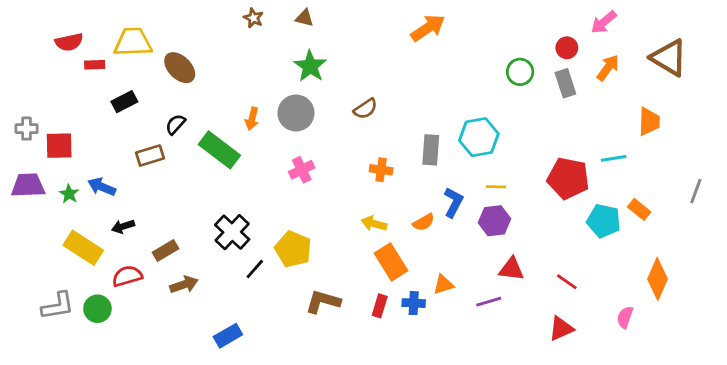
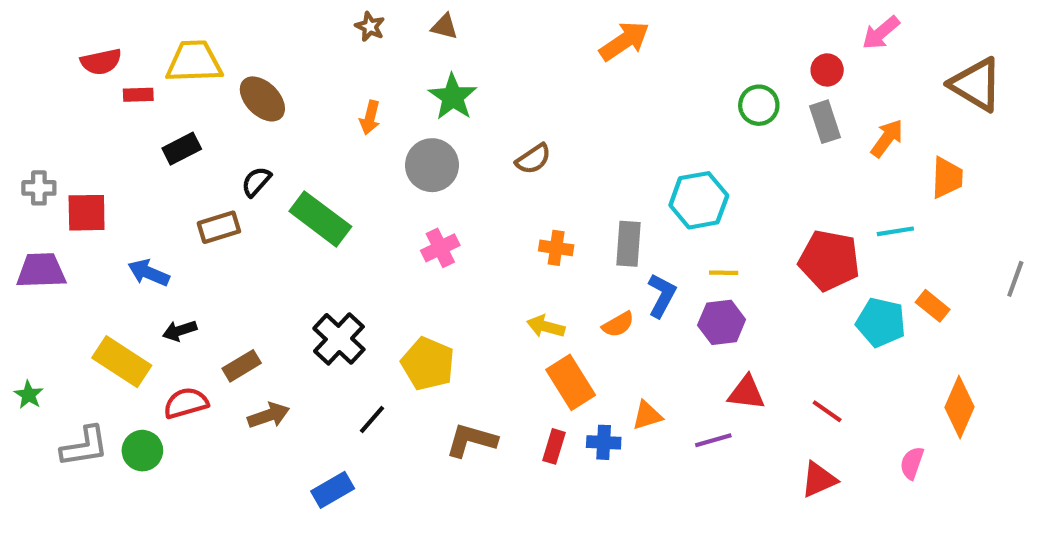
orange arrow: (608, 68) -> (887, 138), moved
orange arrow: (252, 119) -> (370, 118), moved
gray rectangle: (431, 150) -> (629, 244), moved
green star: (69, 194) -> (29, 395), moved
black line: (255, 269) -> (372, 420), moved

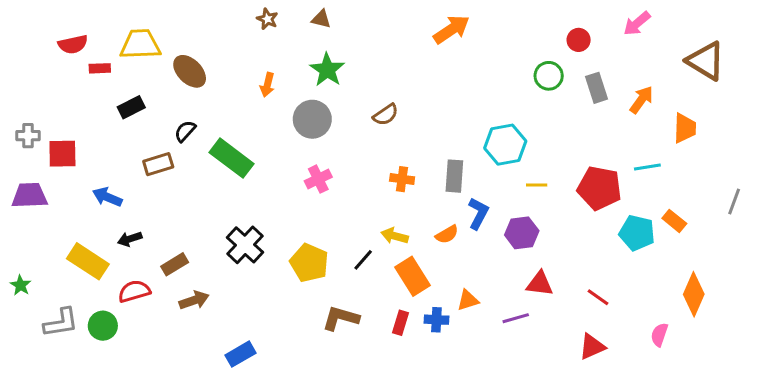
red circle: (827, 70) -> (579, 40), moved
yellow line: (724, 273) -> (537, 185), moved
black line: (372, 420) -> (363, 260), moved

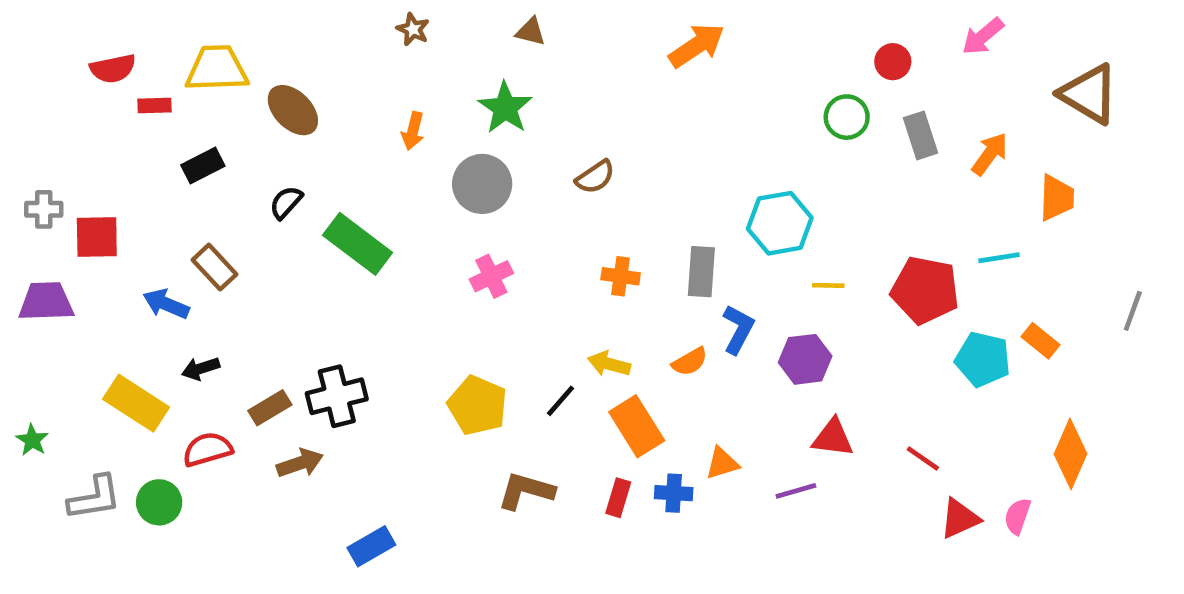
brown triangle: (321, 19) -> (531, 32), moved
brown rectangle: (158, 164) -> (214, 267), moved, turned 64
black cross: (245, 245) -> (337, 396), moved, turned 33
red triangle: (592, 347) -> (960, 519), moved

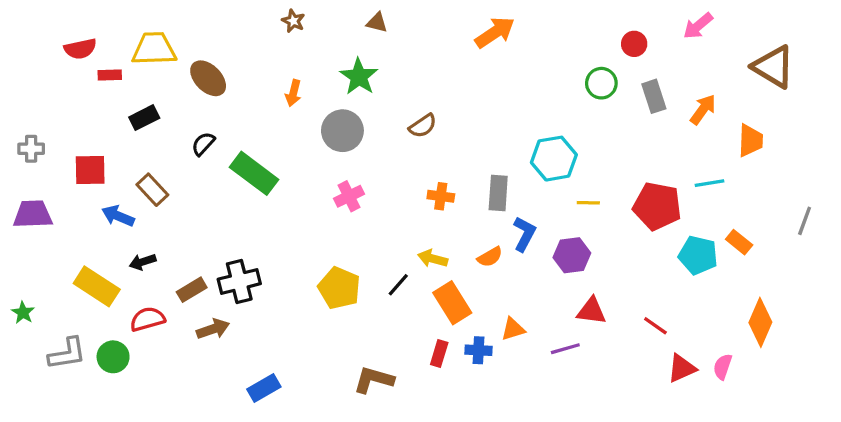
red square: (97, 237) -> (90, 170), moved
brown L-shape: (526, 491) -> (374, 380), moved

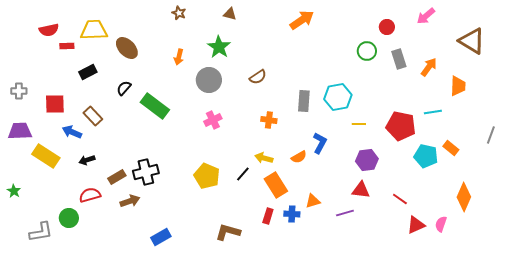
gray rectangle: (498, 193) -> (304, 101), moved
purple hexagon: (572, 255) -> (367, 160), moved
yellow rectangle: (97, 286) -> (46, 156), moved
gray L-shape: (67, 354) -> (41, 232), moved

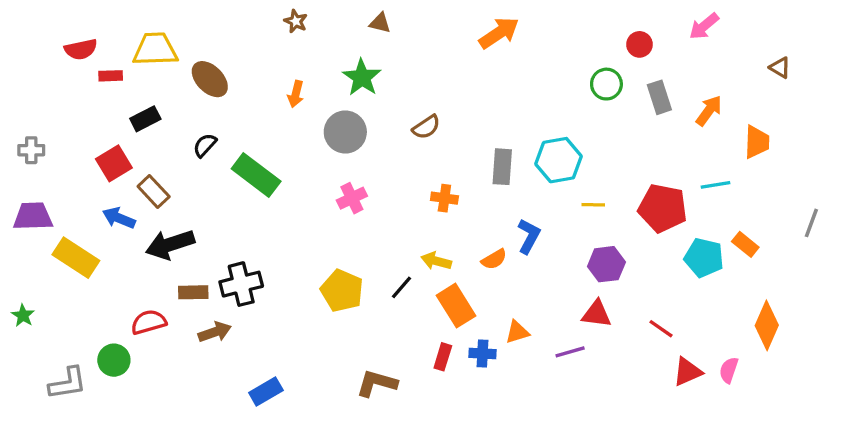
brown triangle: (472, 41) -> (780, 68), size x0.5
red square: (55, 104) -> (114, 163), moved, turned -30
black arrow: (87, 160) -> (170, 244), moved, size x1.8
brown rectangle: (117, 177) -> (193, 292), turned 30

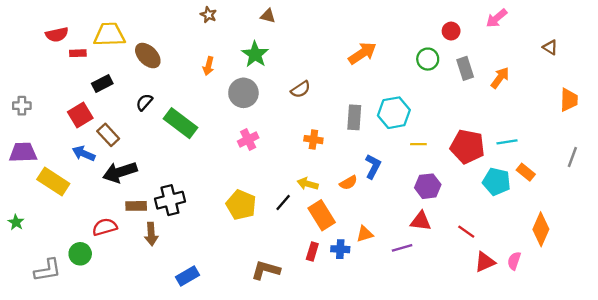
orange arrow: (499, 33) -> (362, 53), moved
orange trapezoid: (757, 142) -> (569, 100), moved
cyan line: (716, 185) -> (507, 142), moved
brown arrow: (215, 332) -> (151, 234), turned 105

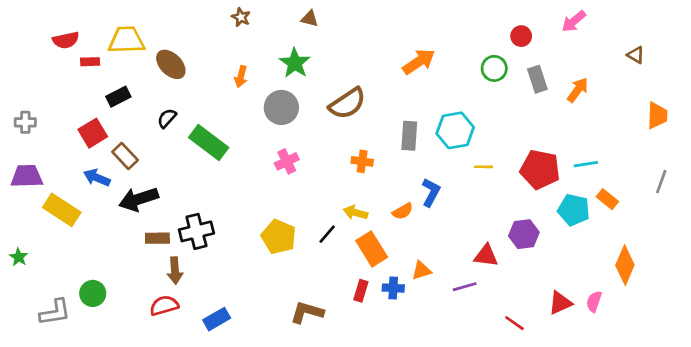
brown semicircle: (301, 89) -> (347, 103), size x1.6
purple hexagon: (428, 186) -> (524, 234), moved
red semicircle: (105, 227) -> (164, 306), moved
red line: (466, 232) -> (514, 323), moved

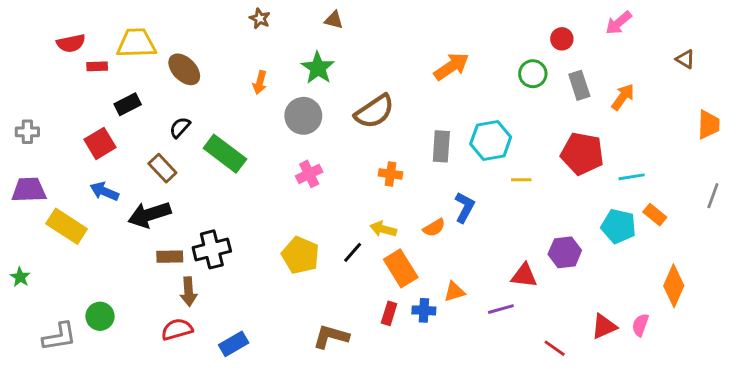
brown rectangle: (125, 156) -> (162, 168), moved
red pentagon: (540, 169) -> (582, 154), moved

